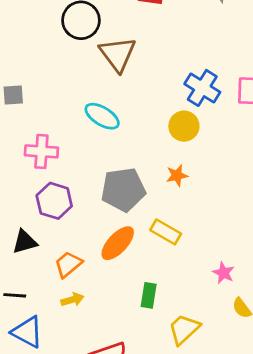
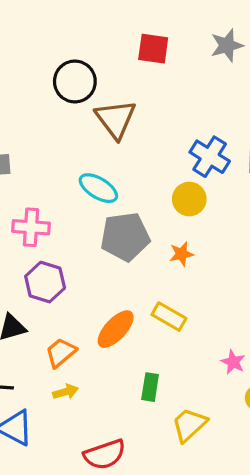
gray pentagon: (123, 190) -> (125, 237), moved

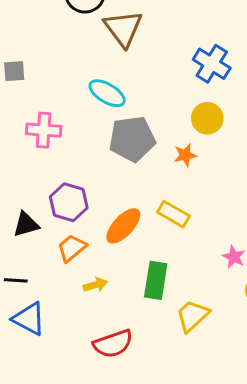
yellow circle: (189, 199) -> (207, 118), moved
purple hexagon: (45, 282) -> (69, 202), moved
green rectangle: (150, 387) -> (156, 280), size x1.4
yellow arrow: (65, 392) -> (95, 285), moved

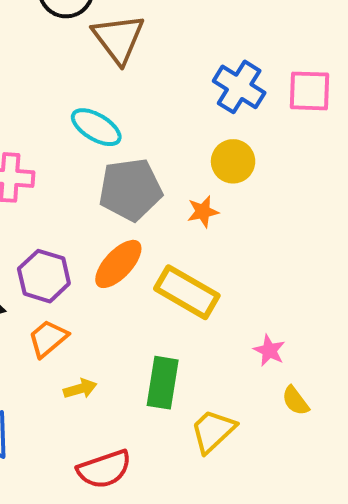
yellow rectangle: (173, 214) -> (187, 292), size x1.4
orange ellipse: (123, 226) -> (118, 264), moved

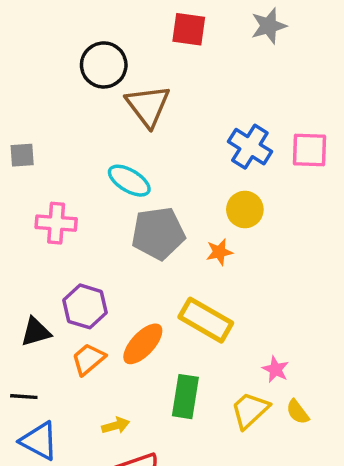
orange ellipse: (118, 264) -> (143, 344), moved
yellow arrow: (80, 389) -> (116, 425), moved
yellow trapezoid: (213, 431) -> (250, 410), moved

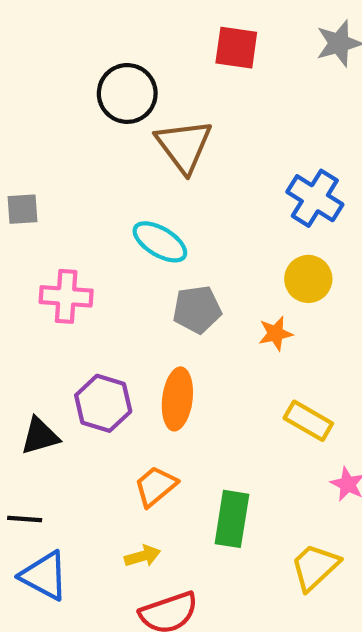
gray pentagon: (158, 233) -> (197, 309), size x0.7
yellow rectangle: (206, 320) -> (308, 421), moved, size x0.7
orange ellipse: (143, 344) -> (177, 399), moved, turned -36
orange trapezoid: (88, 359) -> (156, 486), moved
yellow trapezoid: (250, 410) -> (315, 567), moved

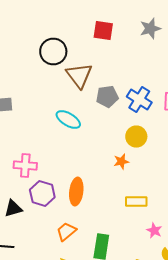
pink cross: (66, 296) -> (25, 166), moved
gray pentagon: (197, 309) -> (107, 96), moved
yellow rectangle: (308, 421) -> (136, 202), turned -30

